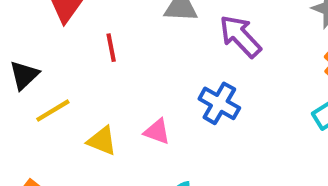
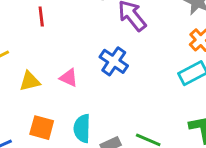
yellow triangle: (102, 141) -> (30, 81), turned -40

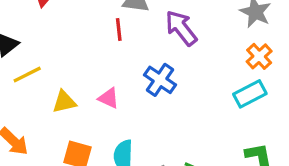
red line: (41, 17) -> (119, 29), moved

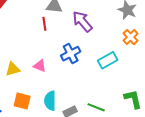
blue cross: (160, 80) -> (71, 54), turned 30
cyan rectangle: (250, 94) -> (108, 60), moved

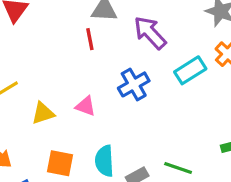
cyan rectangle: (108, 60) -> (190, 70), moved

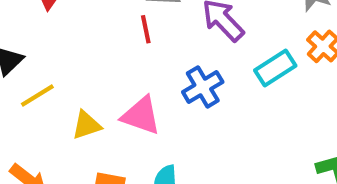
pink triangle: (86, 106) -> (141, 115), size x1.5

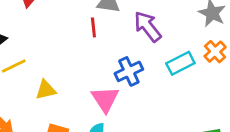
pink triangle: (141, 115) -> (105, 99), moved, turned 32

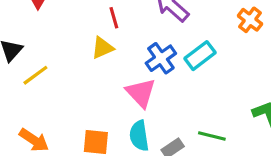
cyan rectangle: (180, 63) -> (200, 56), moved
yellow triangle: (46, 90) -> (103, 48), moved

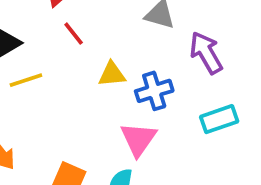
red line: (114, 18) -> (74, 34), moved, turned -40
blue cross: (161, 58) -> (154, 91), moved

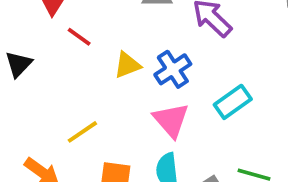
yellow line: (26, 80) -> (82, 132), moved
cyan rectangle: (219, 119) -> (233, 102), moved

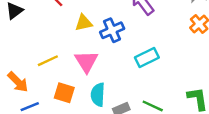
pink triangle: (171, 120) -> (86, 61), moved

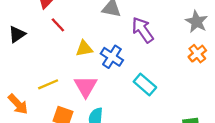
blue cross: (112, 30) -> (112, 57), turned -35
cyan rectangle: (147, 57) -> (145, 84), turned 65

